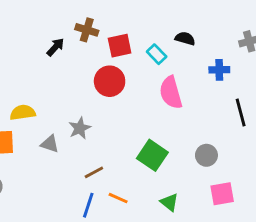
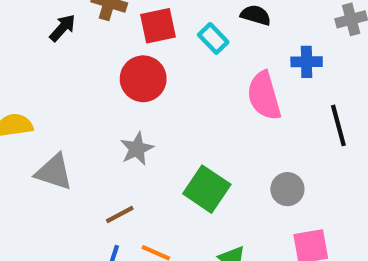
pink semicircle: (171, 93) -> (264, 96), moved
gray star: (80, 128) -> (137, 149), moved
gray triangle: (50, 144) -> (54, 172), size x1.4

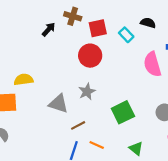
gray triangle: (54, 172) -> (58, 104), moved
green square: (207, 189) -> (123, 112), turned 30

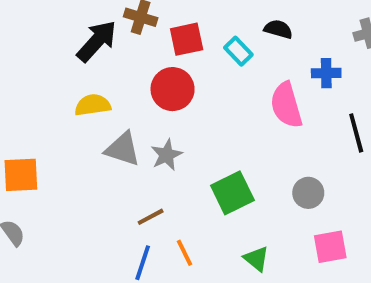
black arrow: (49, 29) -> (97, 41), size x1.6
yellow semicircle: (24, 80) -> (93, 105), moved
gray triangle: (58, 104) -> (123, 149), moved
orange line: (97, 145) -> (185, 253), turned 40

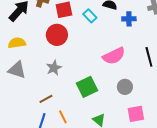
blue cross: (326, 73) -> (129, 19), moved
pink semicircle: (286, 105) -> (114, 56), moved, turned -100
gray triangle: (123, 149) -> (17, 70), moved

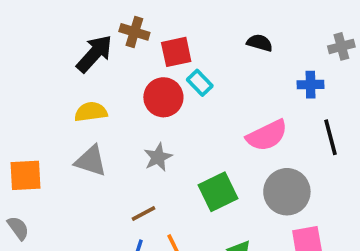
cyan rectangle: (90, 16) -> (200, 83), moved
blue cross: (129, 19) -> (311, 85), moved
gray circle: (125, 87) -> (287, 192), size x1.6

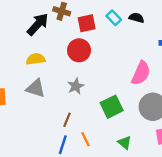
cyan rectangle: (200, 83) -> (114, 18), moved
pink semicircle: (267, 135) -> (141, 73), turned -40
brown line: (143, 214) -> (67, 120), turned -40

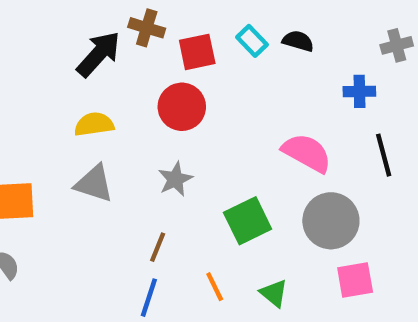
pink semicircle: (141, 73) -> (307, 153), turned -85
orange line: (86, 139) -> (215, 287), moved

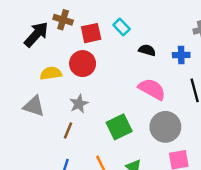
black semicircle: (298, 41) -> (147, 50), moved
yellow semicircle: (94, 124) -> (51, 73), moved
brown line: (158, 247) -> (68, 131), moved

